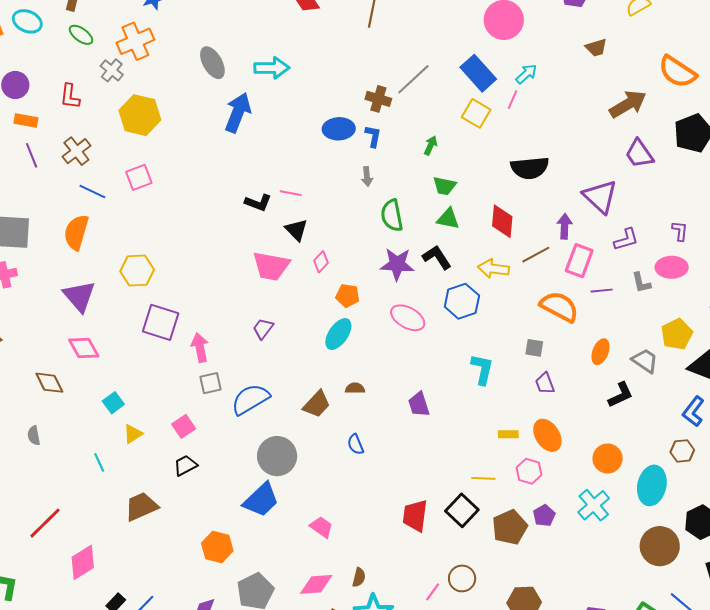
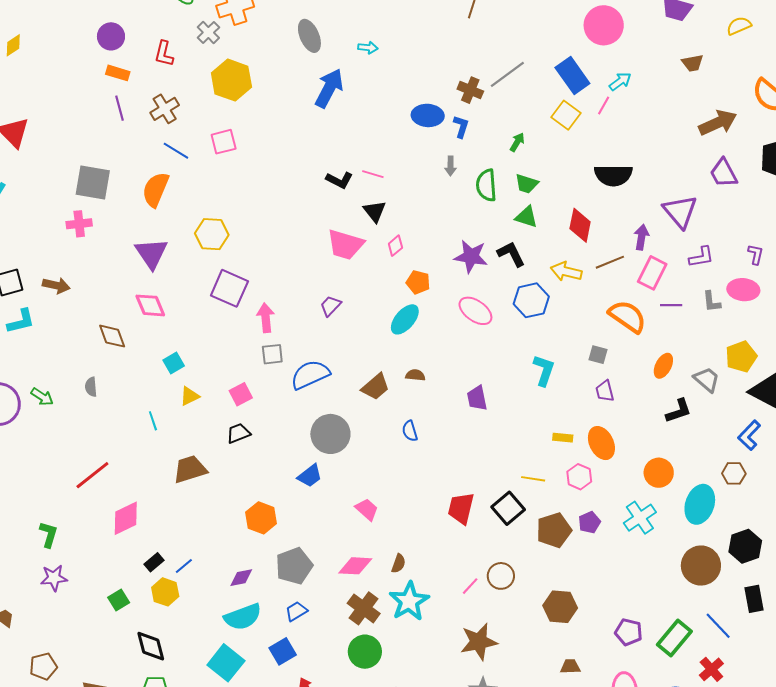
cyan arrow: (272, 68) -> (368, 48), size x0.6
green semicircle: (392, 215) -> (486, 185), moved
blue trapezoid: (261, 500) -> (310, 476), size x0.7

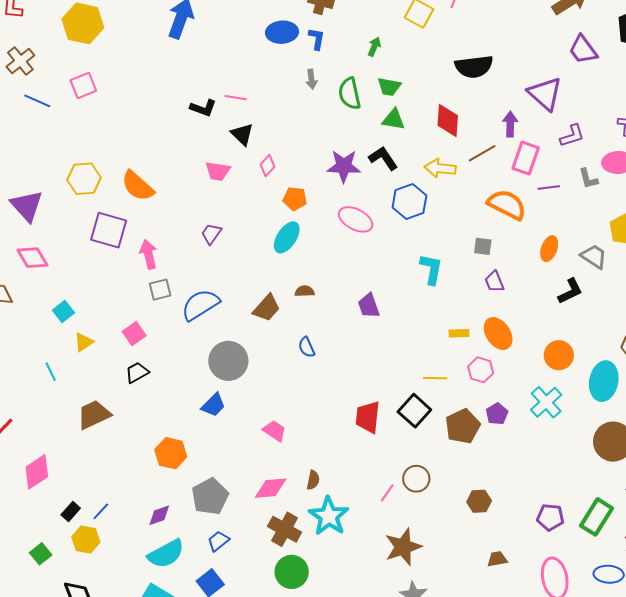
orange semicircle: (155, 190) -> (138, 186), moved, turned -63
pink trapezoid: (345, 245) -> (218, 171), size x0.7
brown hexagon: (560, 607) -> (479, 501), size x0.7

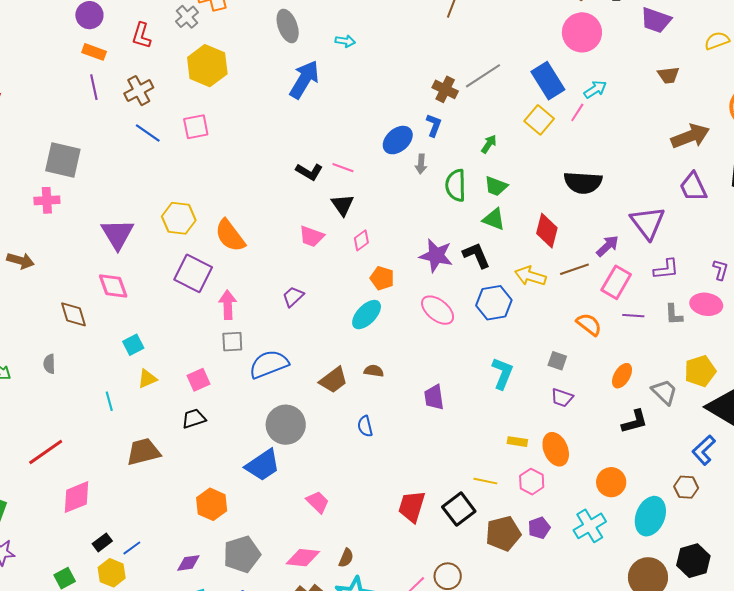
blue ellipse: (282, 32) -> (398, 140), moved, turned -48
purple arrow: (510, 124) -> (607, 246), turned 35
orange semicircle: (507, 205) -> (589, 324), size x0.7
purple trapezoid: (494, 282) -> (562, 398), turned -60
blue trapezoid: (213, 405) -> (263, 465), size x1.4

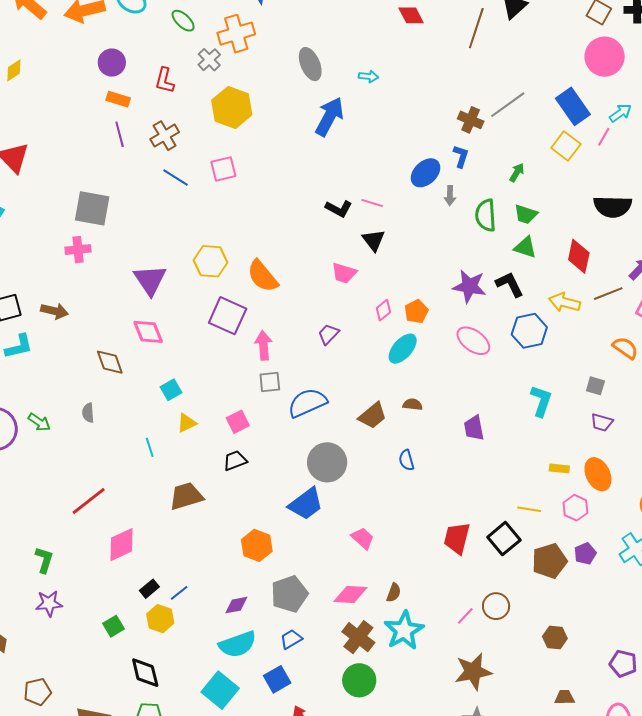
pink diamond: (361, 240) -> (383, 310), moved
orange pentagon: (382, 278) -> (416, 312), turned 30

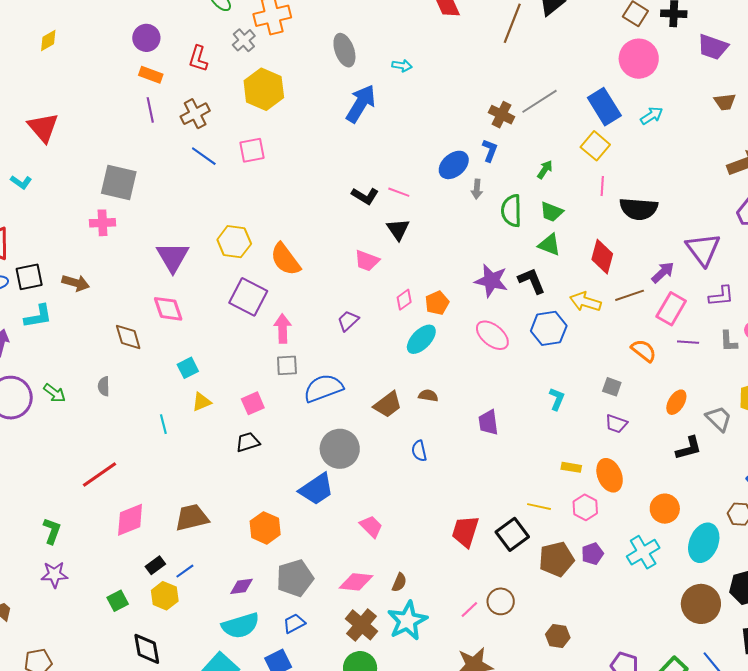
pink line: (604, 137) -> (602, 186), moved, turned -30
cyan L-shape: (541, 401) -> (557, 399), size x0.7
brown trapezoid: (186, 496) -> (192, 518), moved

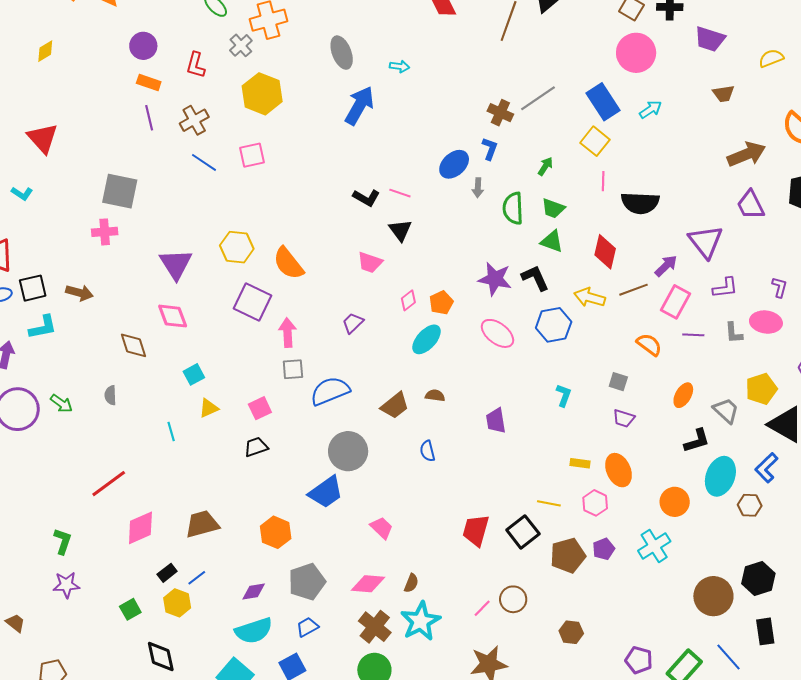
cyan ellipse: (704, 543) -> (720, 476), moved

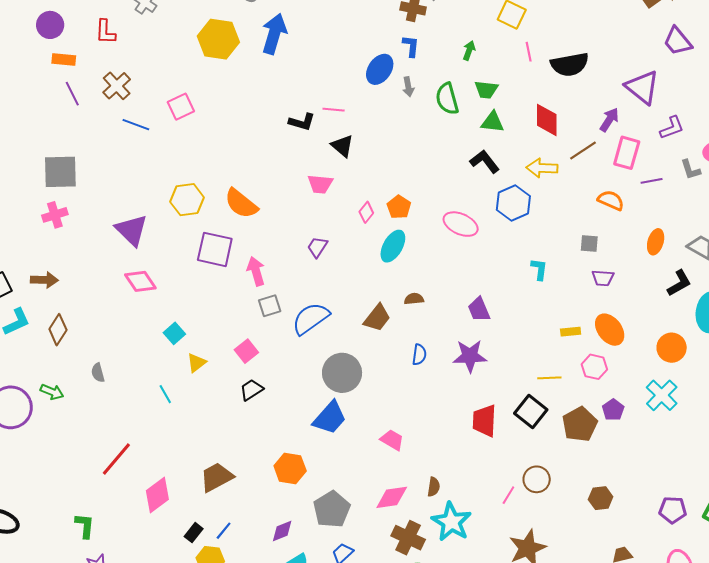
yellow hexagon: (262, 94) -> (218, 39), moved
purple star: (495, 279) -> (470, 356), moved
brown diamond: (134, 345) -> (58, 330), moved, turned 64
blue semicircle: (427, 451) -> (419, 355), turned -145

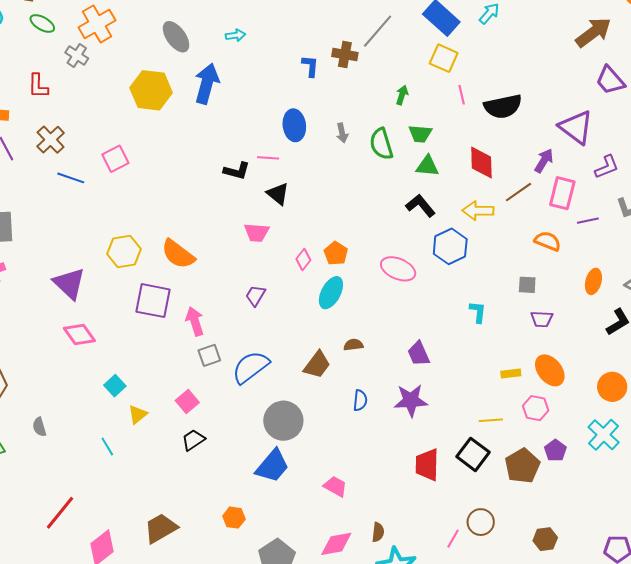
blue L-shape: (411, 46) -> (310, 66), moved
blue ellipse: (380, 69) -> (294, 125), moved, turned -40
orange hexagon: (290, 468) -> (234, 518), size x0.7

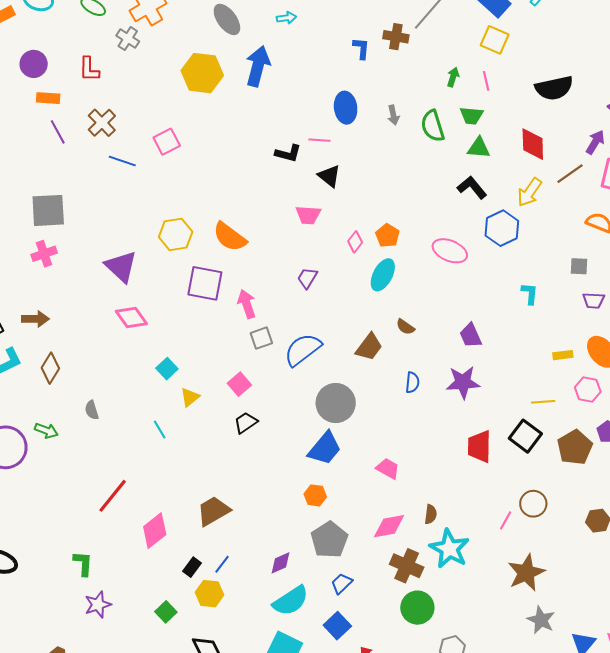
pink line: (462, 95) -> (486, 81), moved
yellow arrow: (478, 211) -> (529, 192), turned -56
brown semicircle: (353, 345) -> (405, 327), turned -138
orange hexagon: (234, 518) -> (315, 495), moved

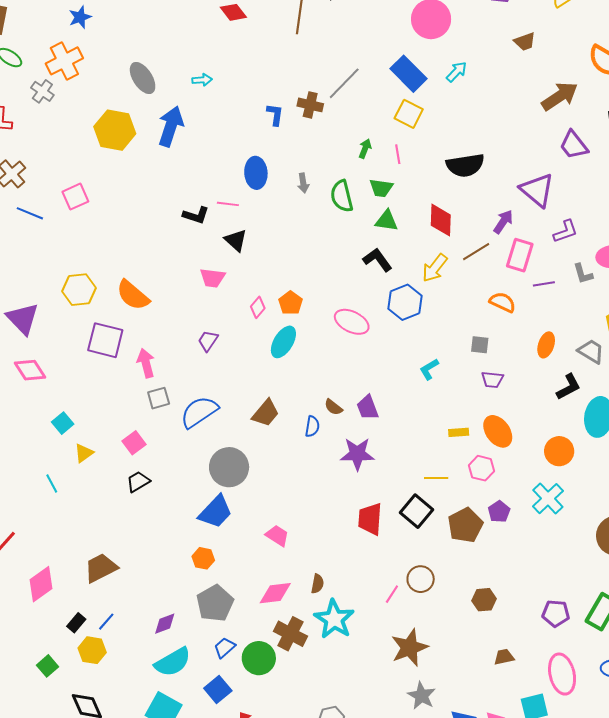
cyan L-shape: (530, 294) -> (429, 369), turned -130
brown semicircle: (405, 327) -> (333, 407), moved
blue semicircle: (412, 382) -> (312, 426), moved
green circle: (417, 608) -> (259, 658), moved

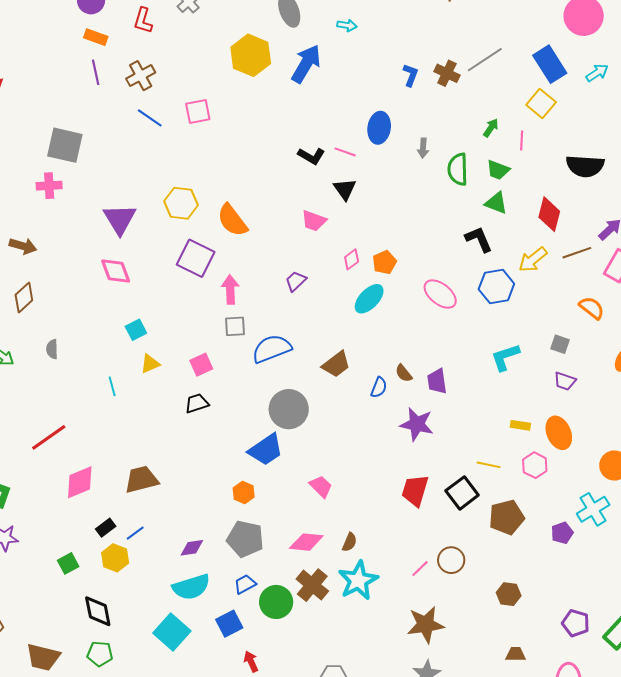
cyan L-shape: (429, 369) -> (505, 357), size x1.4
purple pentagon: (499, 512) -> (562, 533), moved
gray pentagon: (215, 603) -> (245, 539), turned 30

